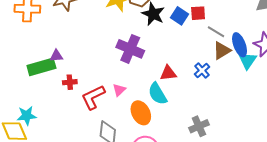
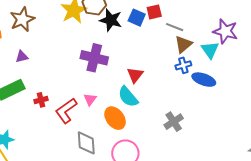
blue ellipse: (240, 45) -> (204, 80), moved, turned -40
purple triangle: (56, 56) -> (22, 57), moved
blue cross: (202, 71) -> (183, 65), moved, turned 35
red triangle: (168, 73) -> (135, 75), turned -36

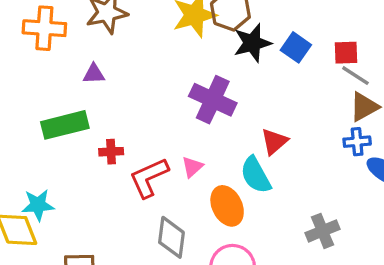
red square: (154, 12) -> (346, 53), moved
black star: (111, 20) -> (252, 43), turned 30

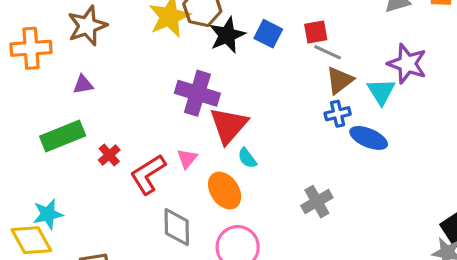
red triangle: (274, 142) -> (229, 125), moved, size x1.5
red cross: (111, 152) -> (109, 155), turned -30
cyan semicircle: (256, 175) -> (247, 158), size x0.6

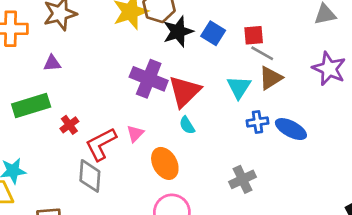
cyan triangle: (381, 92) -> (239, 87), moved
blue cross: (338, 114) -> (257, 122), moved
red triangle: (229, 125) -> (185, 91), moved
cyan semicircle: (247, 158) -> (187, 125), moved
gray diamond: (177, 227) -> (90, 176), moved

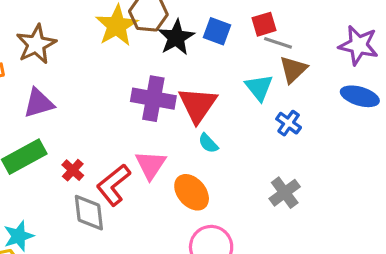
purple triangle: (52, 63) -> (39, 103), size x1.5
blue cross: (257, 122) -> (289, 123), turned -35
blue ellipse: (291, 129) -> (360, 96), moved
pink triangle: (135, 134) -> (151, 165), size x1.5
gray diamond: (90, 176) -> (89, 213), moved

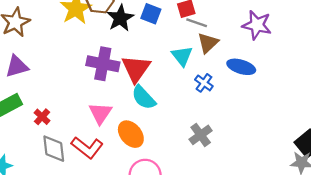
blue ellipse: (360, 96) -> (241, 67), moved
cyan semicircle: (208, 143) -> (144, 98), size x1.6
red L-shape: (114, 185) -> (87, 148), moved, turned -104

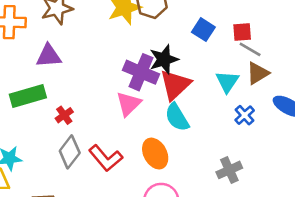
black star: (120, 18) -> (164, 59), moved
pink triangle: (100, 113) -> (129, 104), moved
gray diamond: (54, 149) -> (70, 152), turned 32

